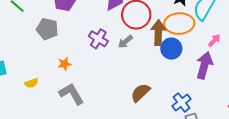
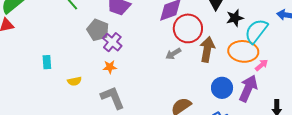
orange ellipse: (179, 24) -> (243, 51), moved
purple cross: (98, 39) -> (112, 42), moved
blue circle: (171, 49) -> (222, 88), moved

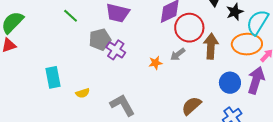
gray pentagon: (98, 30) -> (100, 39), turned -30
cyan rectangle: (47, 62) -> (53, 77), size x1.5
orange star: (110, 67) -> (155, 63), moved

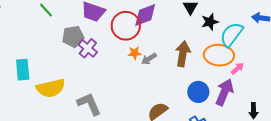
red circle: (189, 28) -> (126, 26), moved
orange star: (155, 63) -> (135, 53), moved
yellow semicircle: (83, 93) -> (51, 88), size x2.0

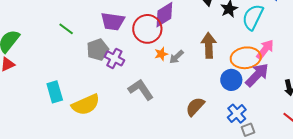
orange ellipse: (219, 55) -> (246, 58), moved
pink arrow: (237, 68) -> (265, 49), size x1.5
purple arrow: (225, 92) -> (257, 75), turned 32
gray L-shape: (89, 104) -> (141, 90), moved

